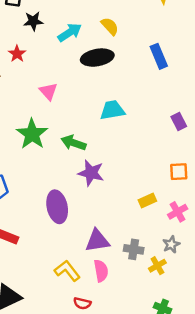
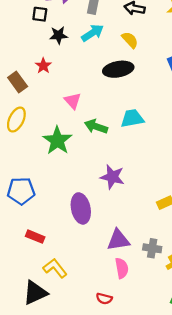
cyan arrow: (70, 32) -> (92, 33), moved
green arrow: (73, 143) -> (96, 127), moved
yellow L-shape: (67, 271) -> (55, 268), moved

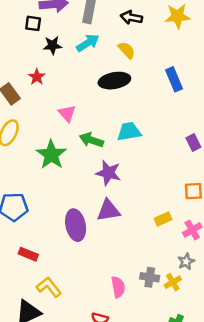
purple star: (112, 177) -> (108, 173), moved
purple triangle: (118, 240) -> (108, 210), moved
gray cross: (152, 248) -> (150, 277), moved

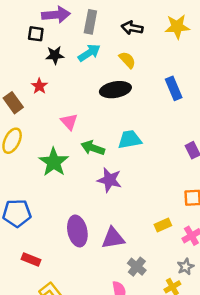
purple triangle: (108, 210) -> (113, 238), moved
gray cross: (150, 277) -> (137, 267), moved, turned 30

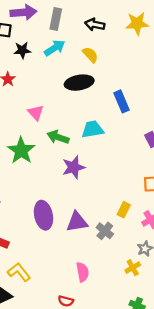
blue rectangle: (174, 88) -> (122, 101), moved
purple star: (109, 180) -> (74, 167), turned -30
yellow rectangle: (163, 225) -> (124, 210), turned -40
gray cross: (137, 267) -> (105, 231), moved

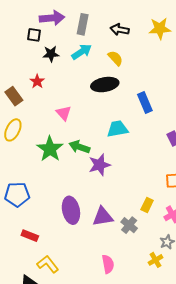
green arrow: (58, 137) -> (79, 147), moved

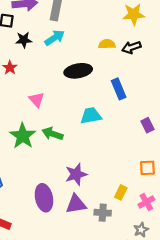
black arrow: (120, 30) -> (131, 47), moved, turned -30
yellow semicircle: (115, 58) -> (107, 44), moved, turned -49
purple star: (100, 165) -> (76, 174), moved
gray cross: (129, 225) -> (103, 213), turned -35

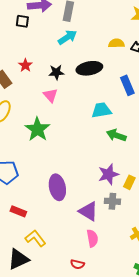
black star: (24, 40) -> (56, 72), moved
green arrow: (53, 134) -> (116, 135), moved
purple star: (76, 174) -> (108, 174), moved
purple triangle: (76, 204) -> (88, 211), moved, turned 40

